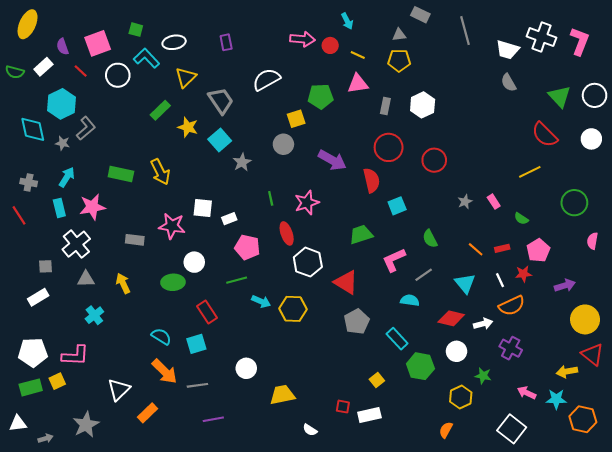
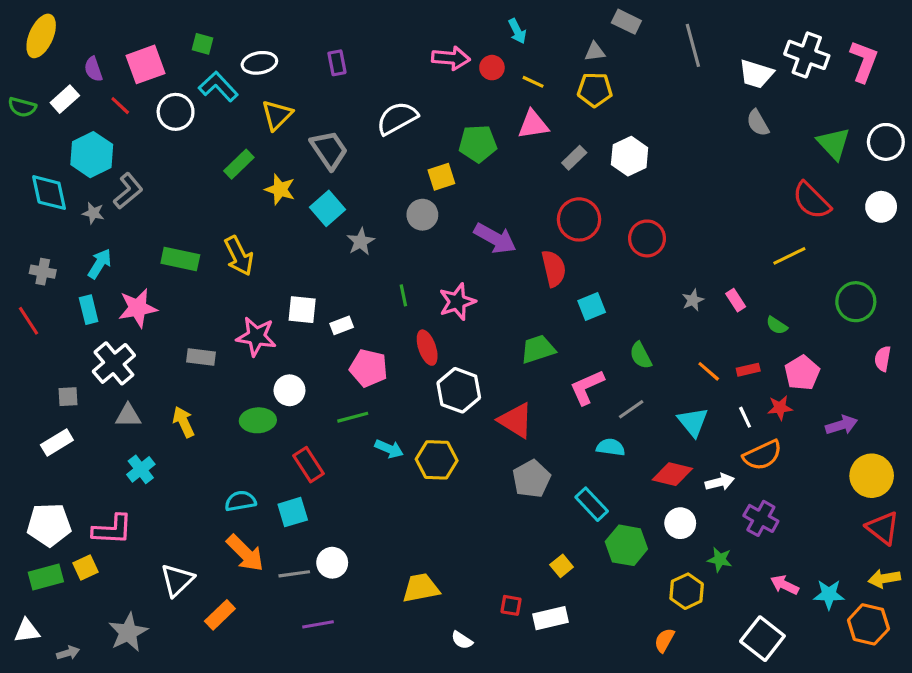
gray rectangle: (385, 106) -> (574, 158), turned 35
cyan semicircle: (161, 336) -> (240, 501), turned -42
white circle: (246, 368) -> (332, 563), moved
yellow arrow: (567, 371) -> (884, 579), moved

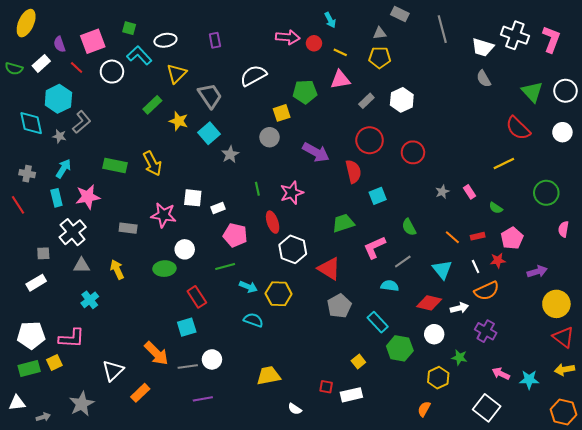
cyan semicircle: (240, 501) -> (253, 320), moved, turned 30
orange hexagon: (868, 624) -> (563, 412), moved

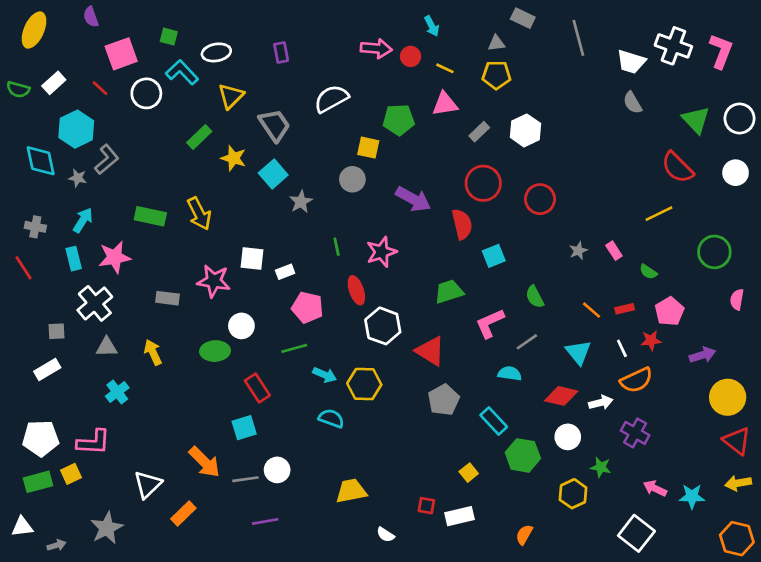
purple semicircle: (59, 44) -> (91, 17), moved
yellow square: (282, 113) -> (368, 148), turned 30
orange semicircle: (424, 409) -> (524, 535), moved

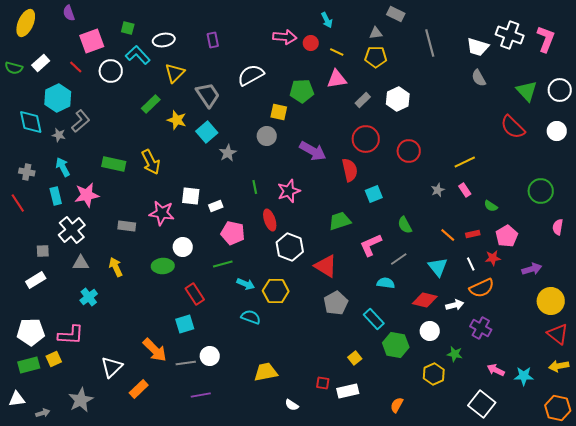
gray line: (578, 38) -> (430, 43), moved
yellow line: (659, 214) -> (465, 162), moved
cyan arrow: (83, 220) -> (63, 167), turned -60

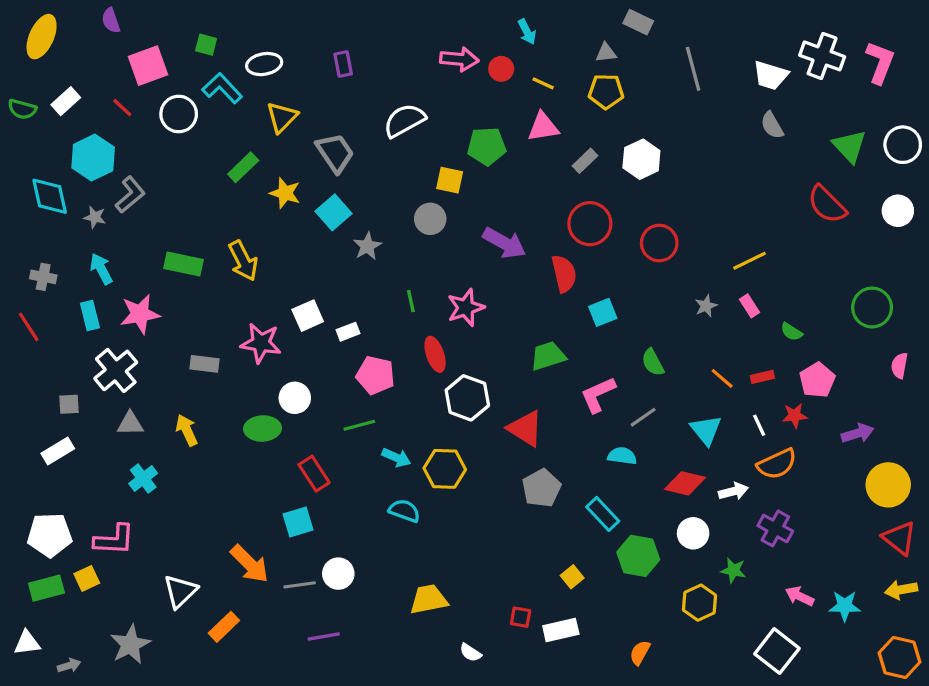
white square: (191, 196) -> (308, 316), turned -30

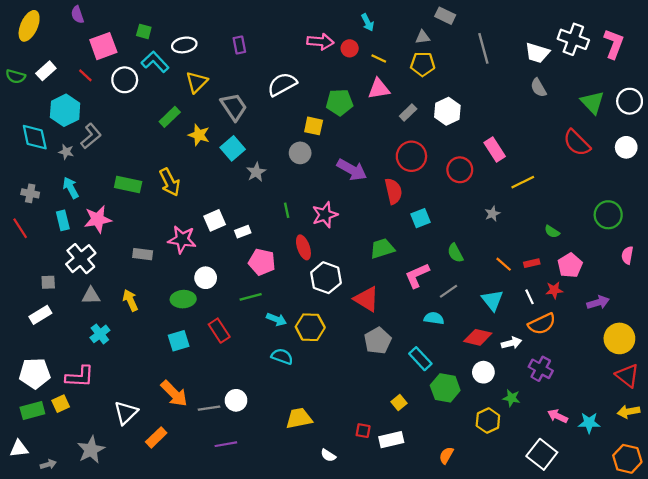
pink rectangle: (750, 306) -> (495, 150), moved, size x1.5
cyan square: (298, 522) -> (179, 341), moved

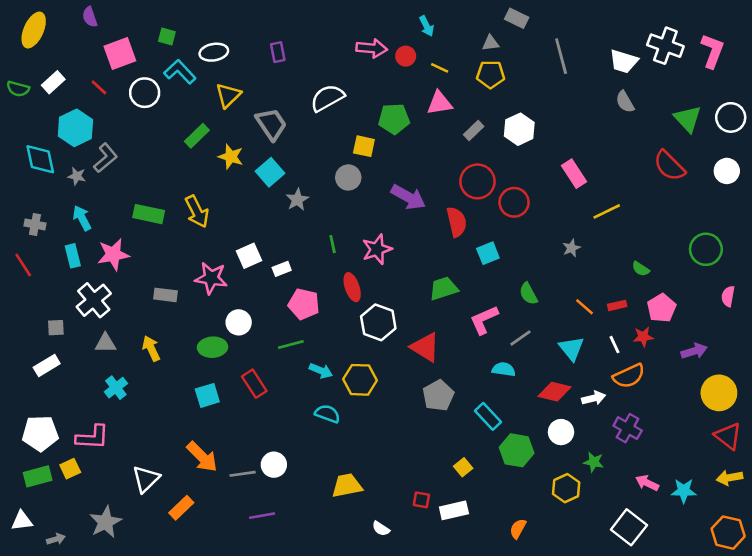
red circle: (460, 170) -> (514, 202), moved

